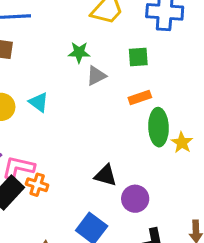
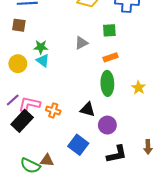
green star: (79, 52) -> (41, 47), moved
green ellipse: (159, 127) -> (107, 83), moved
orange cross: (37, 185) -> (53, 110), moved

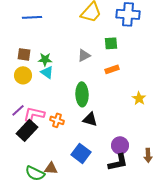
brown square: (19, 25) -> (24, 54), moved
green ellipse: (107, 83) -> (82, 94), moved
purple circle: (107, 125) -> (120, 145), moved

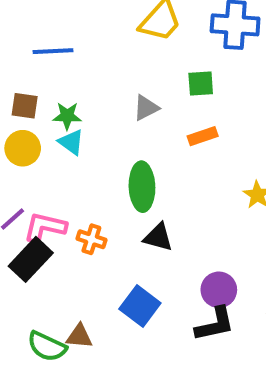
blue line: (32, 17) -> (53, 51), moved

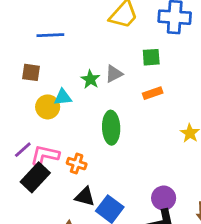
green star: (67, 116) -> (90, 79), moved, turned 30
cyan triangle: (71, 142) -> (63, 97), turned -42
yellow circle: (23, 148) -> (48, 107), moved
black triangle: (158, 237) -> (85, 197), moved

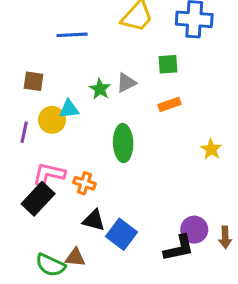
blue line: (50, 35) -> (72, 35), moved
purple line: (23, 150) -> (24, 132), moved, turned -36
purple circle: (164, 198) -> (194, 230), moved

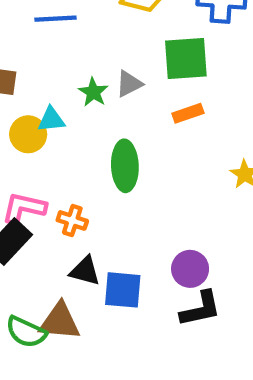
green square: (168, 64) -> (186, 59), size x1.6
purple circle: (194, 230) -> (190, 269), moved
blue square: (122, 234) -> (123, 290), turned -32
brown triangle: (75, 257) -> (60, 321), size x1.5

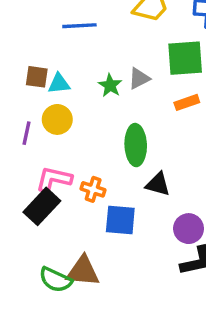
cyan triangle: (51, 120) -> (59, 84), moved
black triangle: (85, 271) -> (158, 184), moved
blue square: (123, 290) -> (120, 220), moved

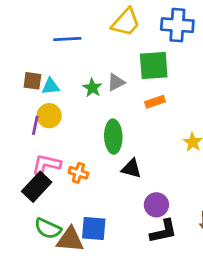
purple line: (27, 133) -> (35, 125), moved
blue square: (120, 220) -> (94, 229), moved
green semicircle: (56, 280) -> (48, 229), moved

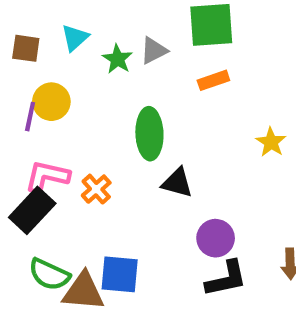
cyan triangle: (51, 86) -> (75, 38), moved, turned -36
orange cross: (78, 173) -> (96, 189), turned 30

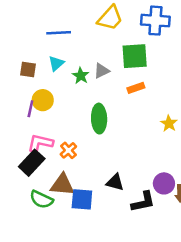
black triangle: (177, 183) -> (115, 182), moved
purple circle: (216, 238) -> (164, 183), moved
brown triangle: (83, 291) -> (62, 185), moved

